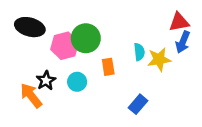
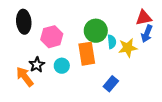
black ellipse: (30, 27) -> (24, 22), turned 70
green circle: (86, 38) -> (96, 31), moved
orange rectangle: (108, 67) -> (87, 54), size x1.6

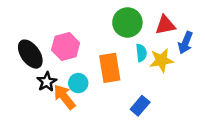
red triangle: (144, 18) -> (165, 25), moved
black ellipse: (24, 22) -> (30, 54), moved, turned -30
green circle: (96, 31) -> (127, 22), moved
orange arrow: (25, 77) -> (64, 97), moved

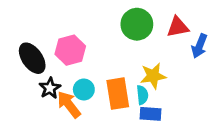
cyan semicircle: (141, 53) -> (142, 95), moved
yellow star: (161, 60) -> (153, 76), moved
orange rectangle: (110, 68) -> (118, 94), moved
blue rectangle: (140, 106) -> (150, 114), turned 54

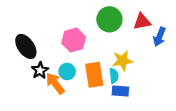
pink hexagon: (70, 50) -> (74, 40), moved

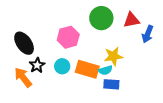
orange rectangle: (94, 75) -> (87, 69), turned -65
cyan semicircle: (114, 76) -> (105, 70), turned 80
orange arrow: (55, 83) -> (23, 77), moved

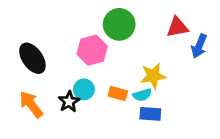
green circle: (101, 18) -> (119, 24), moved
black star: (37, 65) -> (69, 102), moved
orange rectangle: (87, 69) -> (118, 93), size x0.6

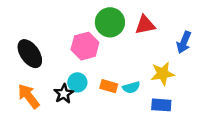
red triangle: (177, 27) -> (145, 25), moved
yellow star: (153, 76) -> (163, 74), moved
blue rectangle: (150, 114) -> (161, 105), moved

